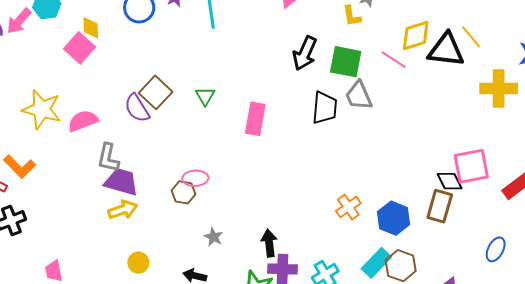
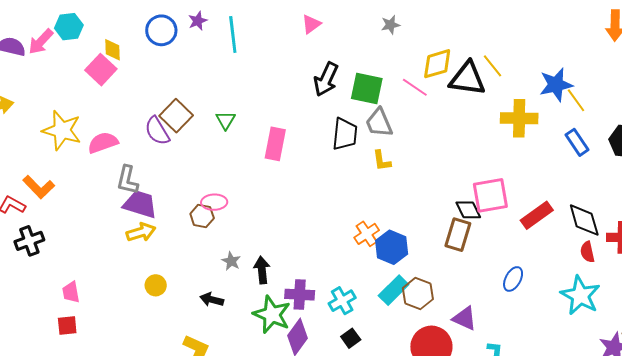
yellow L-shape: (352, 16) -> (382, 161), moved
blue hexagon: (394, 218) -> (392, 247), moved
black arrow: (269, 243) -> (262, 270), moved

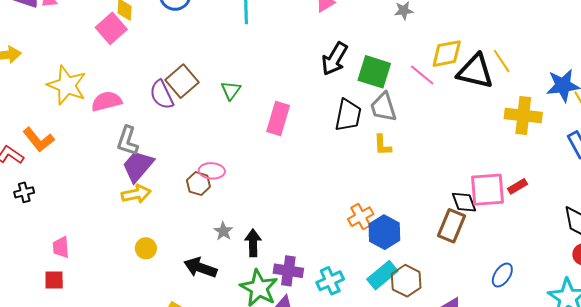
purple trapezoid: (140, 204) -> (138, 166), turned -72
red rectangle: (537, 215) -> (518, 186), moved, size x0.6
black cross: (29, 241) -> (24, 192), size x0.7
black arrow: (212, 300) -> (200, 268), size x1.4

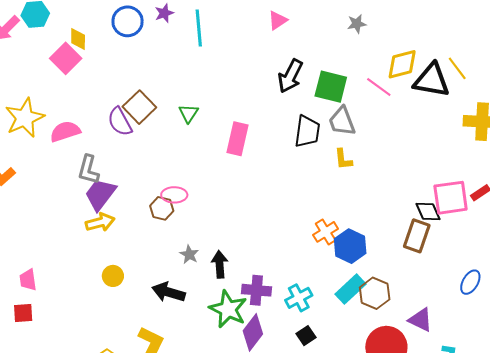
yellow star: (67, 85) -> (25, 118), turned 30

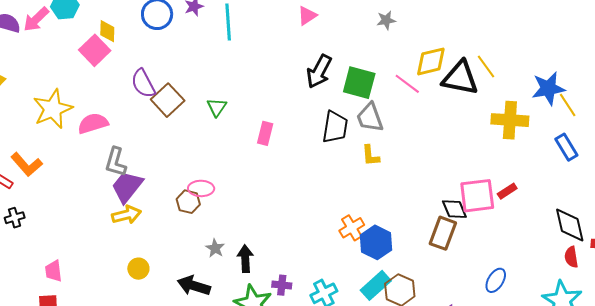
purple semicircle: (120, 122) -> (143, 83), moved
pink rectangle: (237, 139) -> (265, 133), size x0.7
purple cross: (256, 290) -> (282, 285), size x0.7

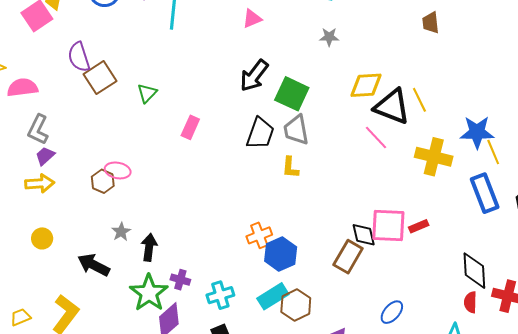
pink line: (407, 84) -> (376, 137), moved
blue rectangle: (566, 147) -> (485, 193), size x1.4
purple trapezoid: (127, 187) -> (45, 156), size x0.6

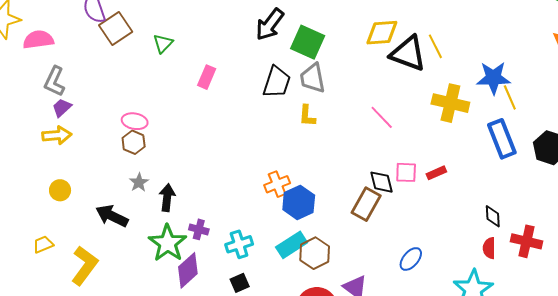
pink line: (376, 137) -> (382, 117), moved
brown hexagon: (103, 181) -> (134, 142), moved
pink square: (388, 225) -> (406, 172), size x0.6
black diamond: (474, 271) -> (493, 216), size x0.6
yellow trapezoid: (21, 317) -> (43, 244), moved

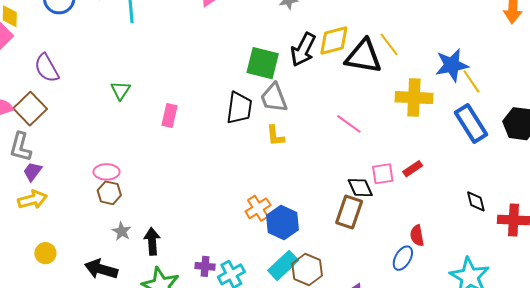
black arrow: (270, 24) -> (303, 50), moved
brown square: (116, 29) -> (30, 109), moved
purple cross: (199, 229) -> (205, 266), moved
red semicircle: (489, 248) -> (417, 236), moved

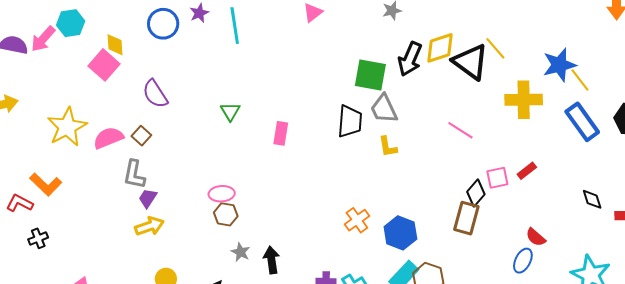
black triangle: (363, 56) -> (471, 62), turned 30
brown square: (30, 109) -> (141, 136), size x0.6
black diamond: (360, 188) -> (476, 193), turned 68
orange cross: (258, 208) -> (357, 220), moved
red semicircle: (417, 236) -> (536, 237), turned -35

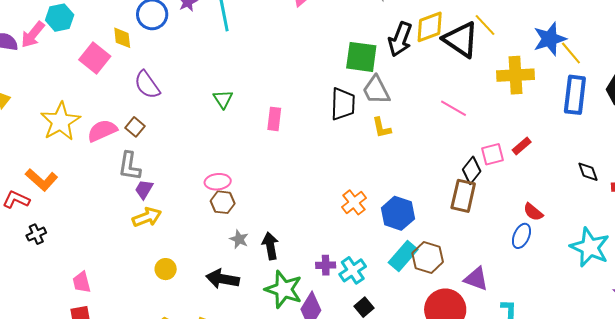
yellow diamond: (115, 45) -> (122, 38), moved
blue rectangle: (582, 122) -> (575, 95), turned 45

